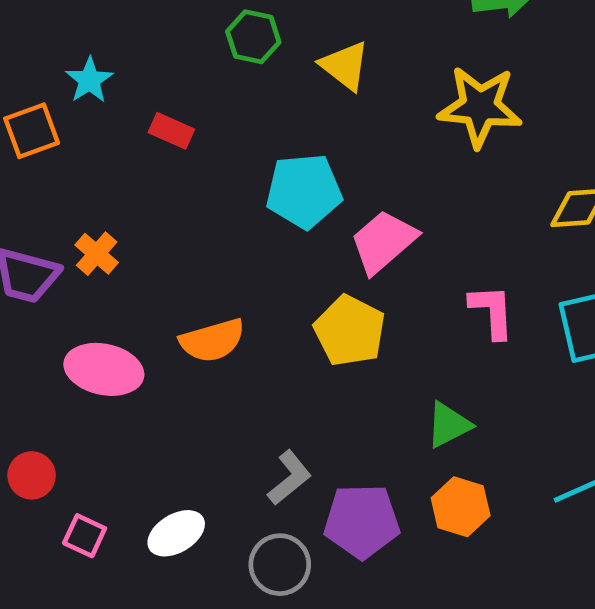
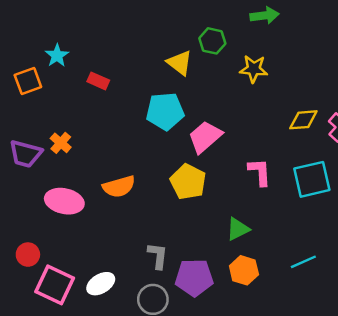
green hexagon: (253, 37) -> (212, 41), moved
yellow triangle: (345, 66) -> (180, 63), moved
yellow star: (480, 107) -> (254, 69), size x0.7
gray L-shape: (289, 478) -> (158, 256), turned -44
pink square: (85, 536) -> (55, 285), size x1.8

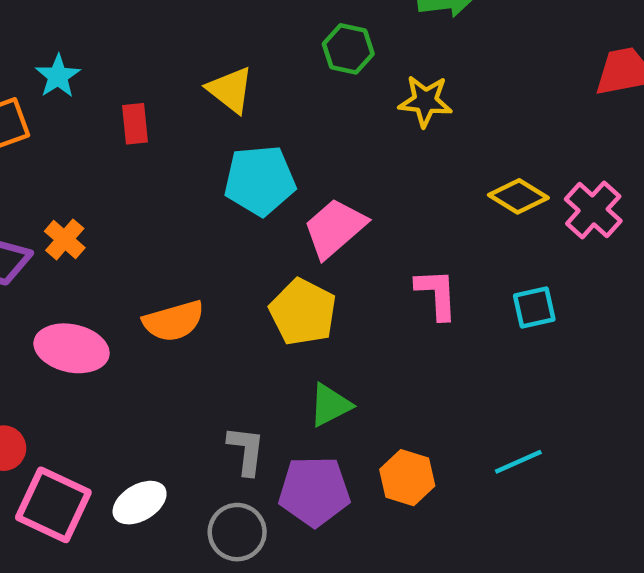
yellow triangle: (180, 63) -> (230, 90), moved
red rectangle: (98, 81) -> (135, 124), turned 60
yellow diamond: (303, 120) -> (518, 196), turned 36
cyan square: (312, 179) -> (534, 308), size x0.6
green triangle: (238, 229) -> (330, 405), moved

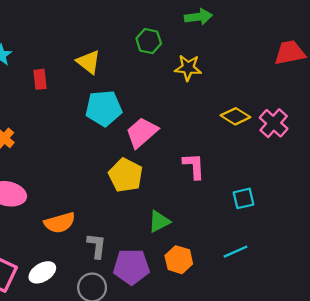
cyan square: (534, 308) -> (244, 198), moved
orange semicircle: (174, 321) -> (60, 223), moved
green triangle: (330, 405) -> (159, 222), moved

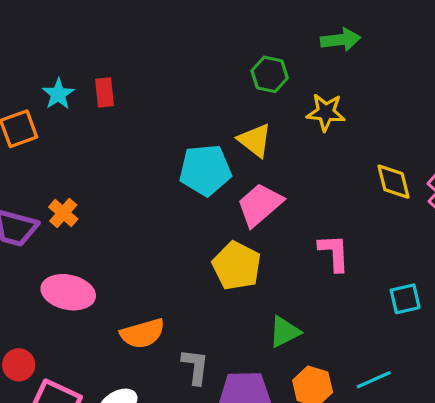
yellow triangle: (89, 62) -> (255, 140), moved
red rectangle: (40, 79) -> (105, 92), moved
yellow diamond: (235, 116) -> (393, 182), turned 44
cyan line: (235, 252) -> (374, 380), moved

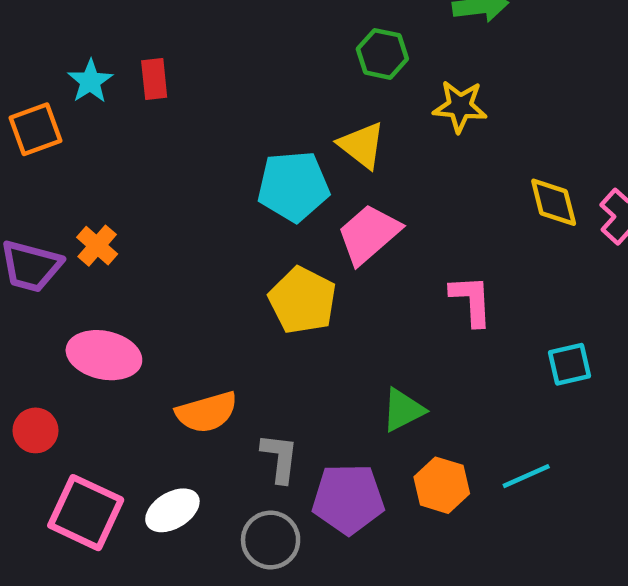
yellow pentagon: (237, 266) -> (303, 300), moved
red circle: (19, 365) -> (36, 430), moved

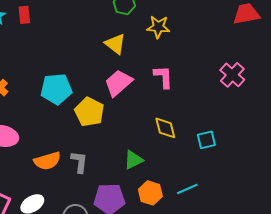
cyan pentagon: (293, 186) -> (56, 89), moved
yellow diamond: (554, 202) -> (165, 128), moved
pink L-shape: (471, 300) -> (163, 77), moved
gray L-shape: (280, 458) -> (79, 162), moved

